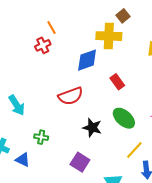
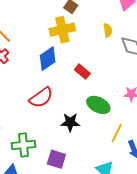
green cross: (41, 137) -> (24, 145), size x1.6
purple square: (80, 162) -> (56, 159), moved

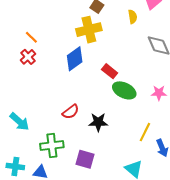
yellow semicircle: (108, 30) -> (133, 17), moved
red semicircle: (41, 98) -> (71, 112), moved, size x0.7
green ellipse: (98, 105) -> (124, 90), moved

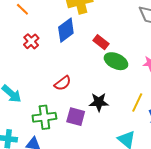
red cross: (28, 57) -> (31, 41), moved
black star: (98, 122) -> (99, 102), moved
purple square: (85, 159) -> (76, 117), moved

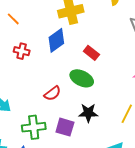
red cross: (31, 41) -> (22, 51), turned -35
green ellipse: (116, 61) -> (82, 78), moved

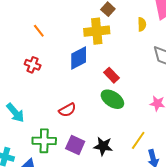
red cross: (22, 51) -> (33, 65), moved
green ellipse: (82, 78) -> (112, 99), moved
black star: (88, 113) -> (103, 146), moved

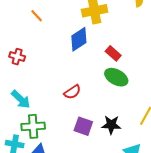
red cross: (33, 65) -> (17, 57), moved
green cross: (44, 141) -> (33, 126), moved

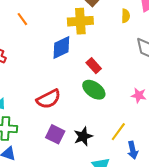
red semicircle: (72, 92) -> (48, 99), size x1.4
black star: (111, 125) -> (83, 136), turned -30

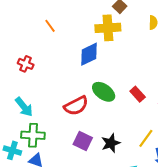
red rectangle: (94, 66) -> (138, 94), moved
green ellipse: (94, 90) -> (104, 92), moved

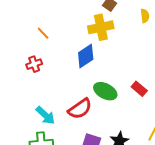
red cross: (26, 64) -> (34, 64), moved, turned -35
cyan arrow: (24, 107) -> (45, 115), moved

